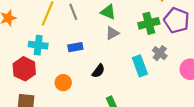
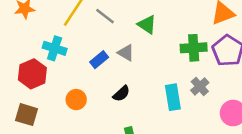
gray line: (73, 12) -> (105, 16), turned -42
gray triangle: (112, 33) -> (126, 53), moved, turned 48
blue rectangle: (75, 47) -> (99, 60), turned -40

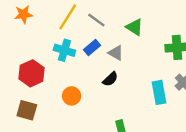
cyan cross: (55, 48) -> (64, 50), moved
blue rectangle: (99, 60) -> (92, 47), moved
black semicircle: (121, 94) -> (110, 79), moved

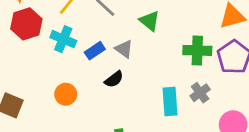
blue rectangle: (92, 47) -> (95, 51), moved
red hexagon: (31, 73) -> (26, 24), moved

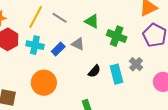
green cross: (197, 50) -> (117, 36), moved, turned 30
black semicircle: (114, 79) -> (94, 71), moved
orange circle: (66, 94) -> (44, 83), size x1.6

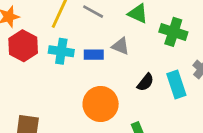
blue rectangle: (58, 49) -> (94, 55), turned 48
orange circle: (44, 83) -> (101, 104), moved

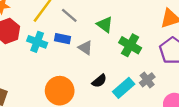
blue rectangle: (94, 55) -> (62, 39), moved
cyan rectangle: (176, 85) -> (124, 88), turned 55

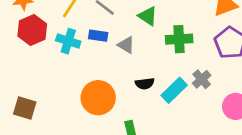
green cross: (130, 45) -> (179, 39), turned -30
black semicircle: (99, 81) -> (145, 84), turned 35

